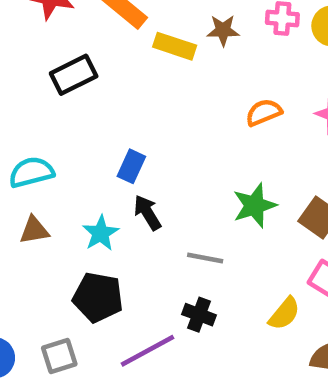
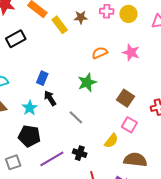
yellow rectangle: (175, 46) -> (60, 25), turned 36
green star: (254, 205) -> (87, 82), moved
gray line: (205, 258) -> (76, 117), turned 35
black cross: (199, 315) -> (80, 153), moved

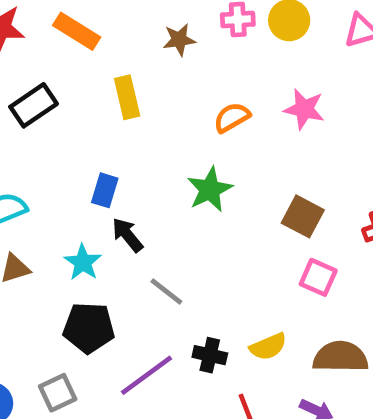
yellow rectangle: (60, 25) -> (127, 97), moved, turned 30
gray line: (76, 117) -> (166, 292), moved
yellow semicircle: (111, 141) -> (268, 347), moved, turned 35

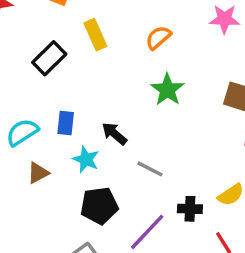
black rectangle: (34, 105) -> (49, 58), moved
orange semicircle: (232, 117) -> (158, 37), moved
blue rectangle: (105, 190) -> (66, 123), moved

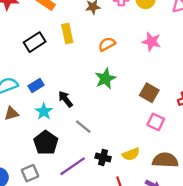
blue rectangle: (66, 123) -> (36, 86), turned 40
black pentagon: (99, 206) -> (46, 143), turned 30

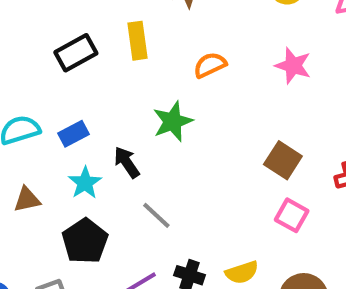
green star: (105, 79) -> (173, 121), moved
brown triangle: (11, 113) -> (27, 199), moved

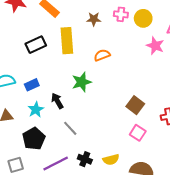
yellow rectangle: (138, 41) -> (67, 41), size x1.4
pink star: (293, 66) -> (155, 46), moved

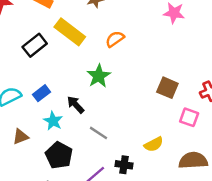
yellow rectangle: (67, 41) -> (70, 32), turned -35
pink square: (138, 133) -> (189, 117), moved
yellow semicircle: (111, 160) -> (154, 144), moved

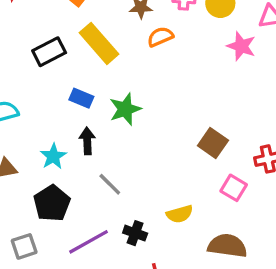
orange semicircle: (115, 39) -> (160, 37), moved
blue rectangle: (41, 93) -> (81, 98), moved, turned 49
black arrow: (76, 105) -> (87, 141), turned 30

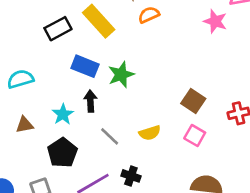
blue rectangle: (81, 98) -> (85, 66), size x1.4
pink square: (234, 188) -> (195, 136), moved
yellow semicircle: (180, 214) -> (150, 133), moved

